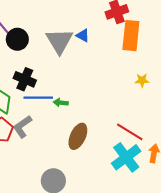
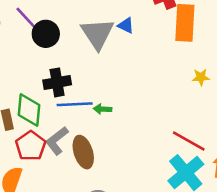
black cross: (25, 79) -> (57, 82), turned -30
brown ellipse: (78, 136) -> (83, 152), moved, turned -40

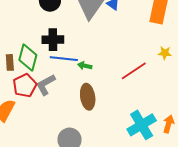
red line: (189, 141) -> (134, 71), moved, turned -72
brown ellipse: (83, 152) -> (88, 97), moved

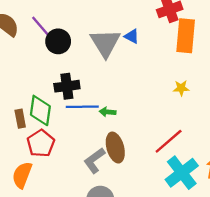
yellow star: (165, 53) -> (181, 88), moved
red line: (134, 71) -> (169, 141), moved
gray L-shape: (46, 85) -> (94, 161), moved

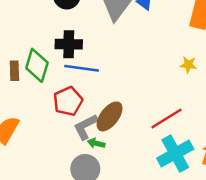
green arrow: (108, 112) -> (96, 143), moved
red pentagon: (41, 143) -> (68, 101), moved
brown ellipse: (115, 148) -> (110, 116), turned 44

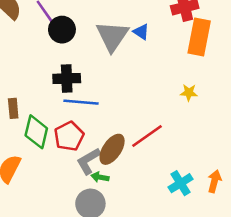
green diamond: (37, 65) -> (36, 132), moved
red line: (167, 119) -> (147, 136), moved
cyan cross: (175, 154) -> (181, 183), size x0.7

